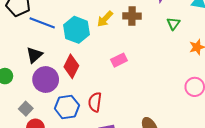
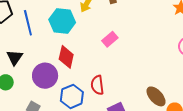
blue line: (42, 23) -> (28, 23), turned 70
black triangle: (34, 55) -> (15, 57), moved

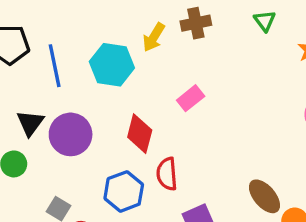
red diamond: (66, 57) -> (140, 134), moved
purple circle: (45, 76) -> (71, 134), moved

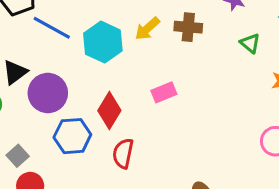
green triangle: (265, 21) -> (250, 43), turned -30
blue line: (55, 66) -> (52, 28), turned -66
blue hexagon: (124, 191) -> (72, 136), moved

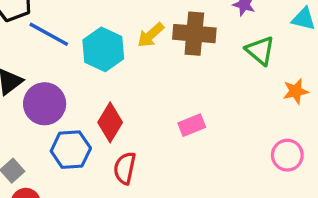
brown cross: (188, 27) -> (194, 34), size x1.4
green triangle: (250, 43) -> (260, 51), size x1.4
pink rectangle: (164, 92) -> (192, 125), moved

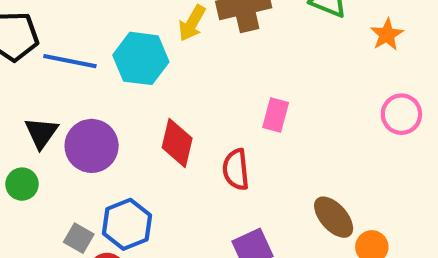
pink rectangle: (192, 125) -> (276, 115), turned -35
blue hexagon: (71, 150) -> (127, 224), moved
red semicircle: (125, 168) -> (236, 169), moved

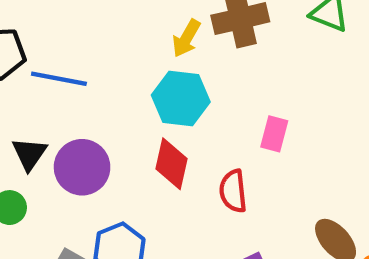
cyan hexagon: (141, 58) -> (181, 99), moved

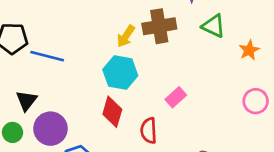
pink rectangle: (274, 134) -> (176, 97), turned 30
purple circle: (82, 167) -> (51, 129), moved

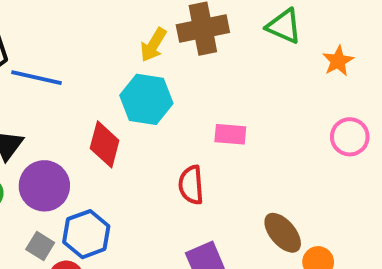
pink rectangle: (176, 97) -> (230, 134), turned 48
red diamond: (112, 112) -> (105, 144), moved

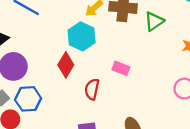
green triangle: (284, 26) -> (154, 21), moved, turned 45
red diamond: (105, 144) -> (66, 65), moved

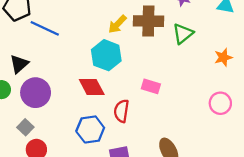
red diamond: (66, 65) -> (92, 87), turned -55
blue hexagon: (28, 99) -> (90, 129), moved

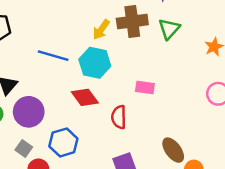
blue line: (45, 28) -> (53, 56), moved
blue hexagon: (90, 129) -> (63, 142), moved

